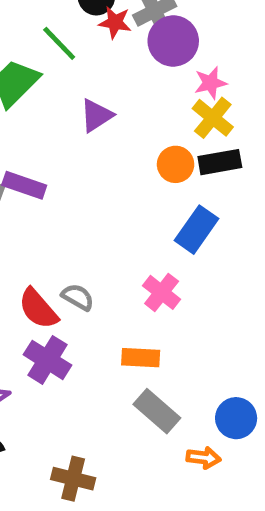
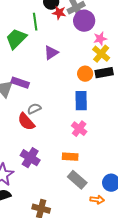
green line: (59, 43) -> (35, 22), turned 36
blue rectangle: (196, 230) -> (81, 101), moved, turned -36
gray semicircle: (78, 297) -> (34, 109), moved, turned -56
red semicircle: (38, 309) -> (26, 122), moved

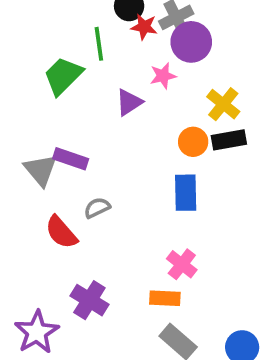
pink star: (100, 39) -> (163, 76), moved
red semicircle: (26, 122) -> (61, 232), moved
pink cross: (79, 129) -> (182, 264), moved

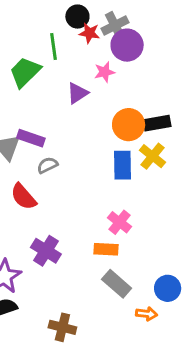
yellow cross: (223, 104) -> (153, 156), moved
orange circle: (193, 142) -> (129, 125), size x1.4
gray semicircle: (97, 208) -> (47, 165), moved

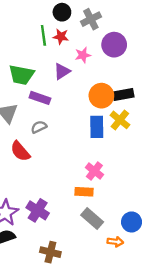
red star: (89, 33) -> (61, 37), moved
purple circle: (127, 45) -> (114, 45), moved
green trapezoid: (25, 72) -> (21, 75), moved, turned -124
purple rectangle: (31, 138) -> (40, 98), moved
purple cross: (46, 251) -> (38, 210), moved

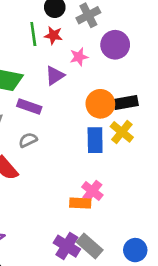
orange rectangle: (84, 192) -> (80, 203), moved
purple cross: (38, 210) -> (67, 246), moved

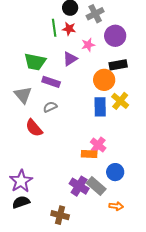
black rectangle: (126, 102) -> (118, 65), moved
blue circle: (135, 250) -> (115, 172), moved

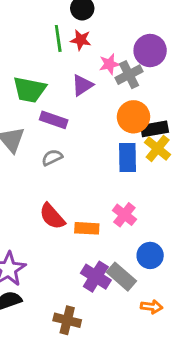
gray cross: (95, 14) -> (129, 75), moved
black rectangle: (118, 65) -> (155, 129), moved
red semicircle: (34, 128) -> (52, 216), moved
orange rectangle: (89, 154) -> (87, 228), moved

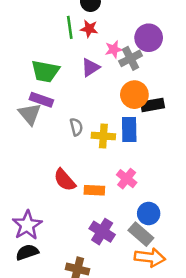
purple rectangle: (54, 120) -> (41, 100), moved
yellow cross: (158, 148) -> (103, 136), moved, turned -35
gray semicircle: (52, 158) -> (76, 127), moved, turned 102
gray rectangle: (121, 277) -> (141, 234), moved
orange arrow: (152, 307) -> (150, 257), size x1.6

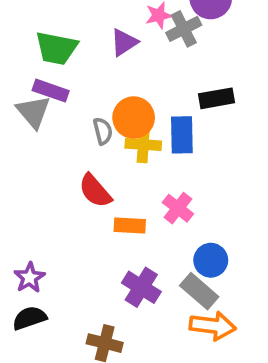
orange circle: (134, 95) -> (134, 118), moved
red semicircle: (65, 180) -> (95, 191), moved
purple star: (27, 225) -> (30, 278), size x0.7

